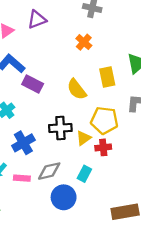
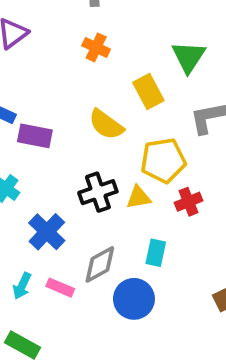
yellow triangle: (84, 138) -> (139, 197), turned 42
red cross: (103, 147) -> (189, 202), moved
pink rectangle: (22, 178) -> (60, 288), turned 35

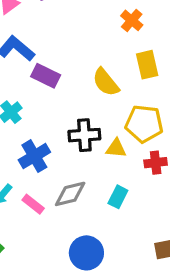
orange cross: (96, 47) -> (132, 20), moved
blue circle: (134, 299) -> (86, 253), moved

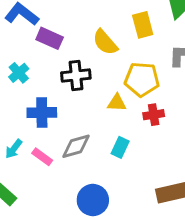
black cross: (84, 135) -> (76, 76), moved
blue cross: (34, 156) -> (42, 113), turned 32

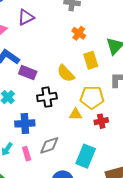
cyan rectangle: (120, 147) -> (86, 156), moved, size x1.6
pink rectangle: (42, 157) -> (27, 154), turned 40

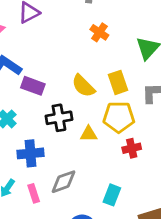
yellow rectangle: (91, 60) -> (118, 82), moved
yellow triangle: (76, 114) -> (89, 134), moved
cyan rectangle: (86, 156) -> (112, 195), size x0.7

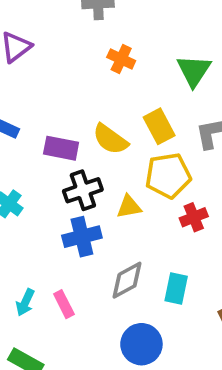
purple rectangle: (33, 86) -> (61, 148), moved
blue cross: (31, 153) -> (82, 237), moved
gray diamond: (63, 182) -> (127, 280), moved

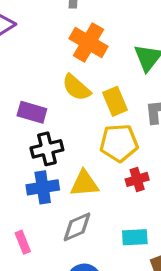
orange cross: (121, 59) -> (88, 42), size x1.6
yellow semicircle: (110, 139) -> (76, 88), moved
yellow triangle: (129, 207) -> (84, 184), moved, size x1.4
cyan rectangle: (176, 288) -> (135, 237), moved, turned 70

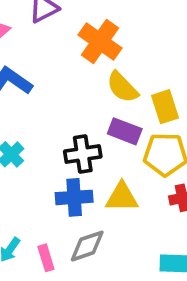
orange cross: (88, 42) -> (100, 41), moved
purple rectangle: (32, 112) -> (125, 131), moved
gray diamond: (77, 227) -> (87, 246), moved

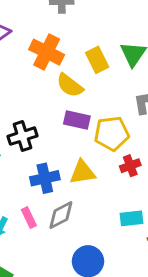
yellow rectangle: (165, 107) -> (97, 60), moved
black cross: (83, 154) -> (22, 136), moved
pink rectangle: (46, 258) -> (29, 218), moved

